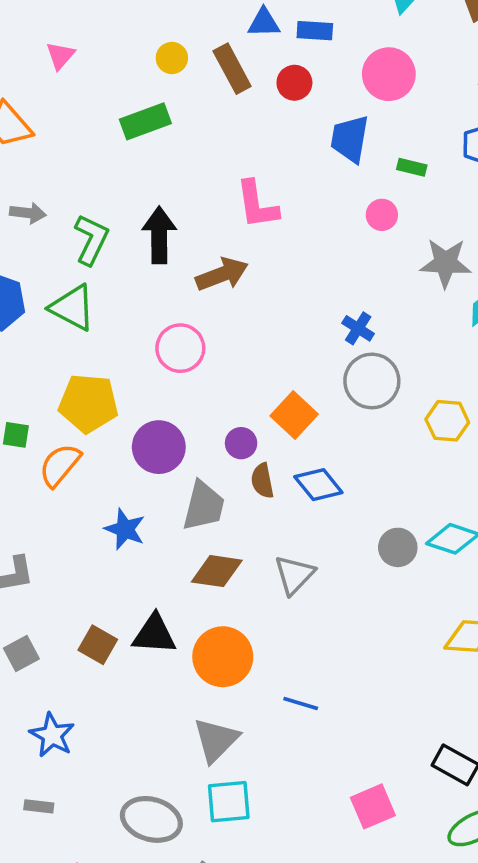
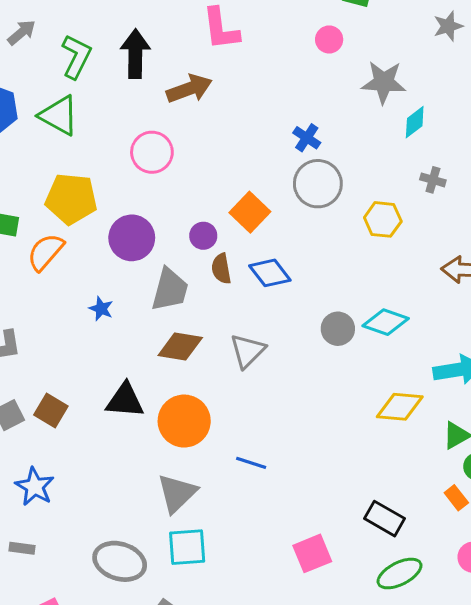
gray arrow: (28, 213) -> (22, 32), turned -48
blue star: (125, 529) -> (101, 309), size x0.7
brown square: (98, 645) -> (51, 411), moved

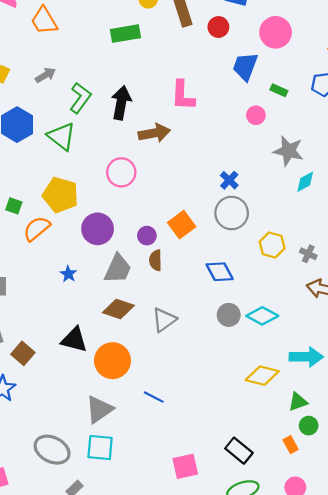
gray cross: (433, 180) -> (308, 254), moved
blue diamond: (270, 273) -> (220, 272), moved
brown square: (51, 411) -> (23, 353), moved

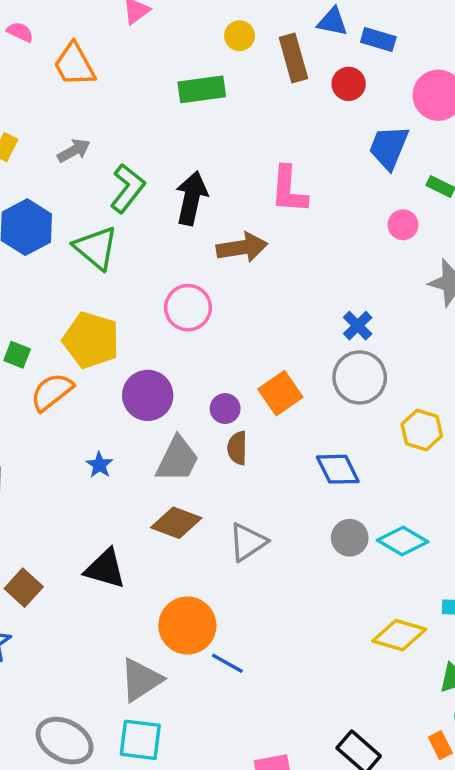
orange circle: (112, 361) -> (187, 626), moved

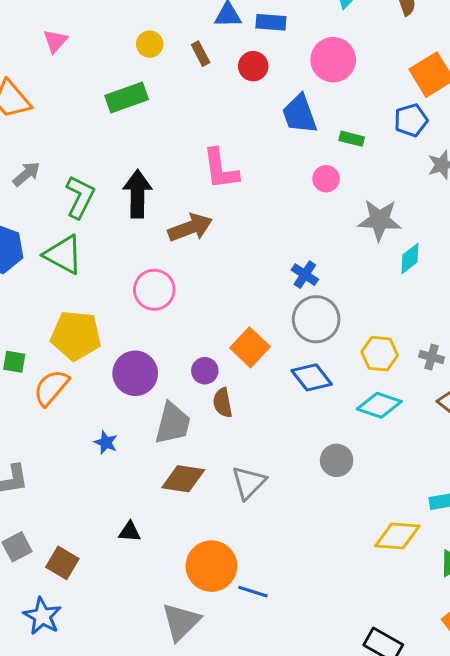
brown rectangle: (293, 58) -> (201, 54), size x0.6
blue trapezoid: (389, 147) -> (300, 114), turned -30
blue diamond: (338, 469) -> (312, 377), moved
cyan diamond: (403, 541) -> (379, 405), moved
black triangle: (105, 569) -> (130, 532), size x0.6

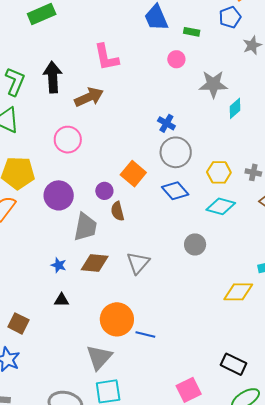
blue star: (106, 442) -> (59, 265), moved

